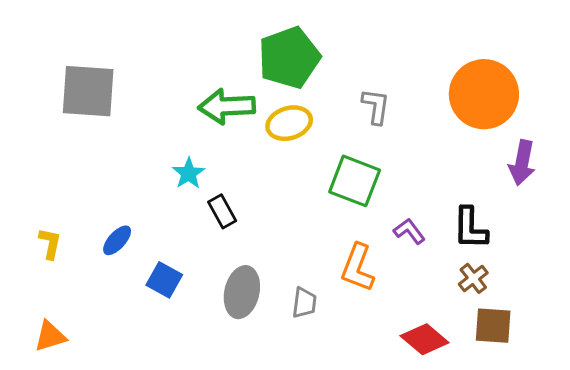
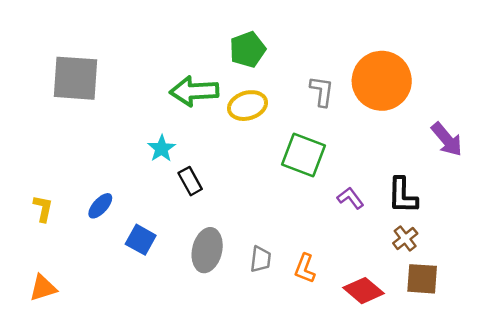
green pentagon: (289, 58) -> (248, 50), size x0.7
orange circle: (484, 94) -> (382, 81), moved
purple arrow: (522, 163) -> (447, 139), turned -51
orange L-shape: (358, 268) -> (305, 268), moved, size x0.7

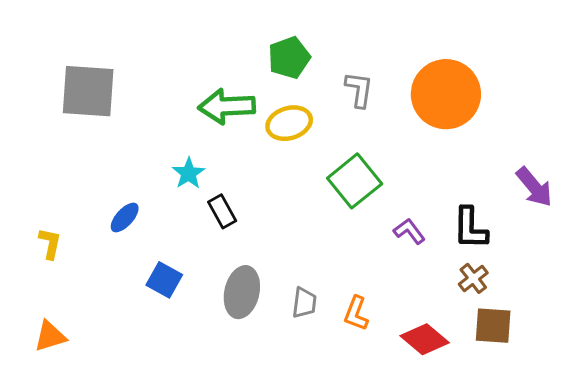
gray L-shape: (322, 91) -> (359, 90), moved
purple arrow: (447, 139) -> (534, 187), moved
green square: (304, 155) -> (355, 181), turned 30
blue ellipse: (100, 206) -> (125, 217), moved

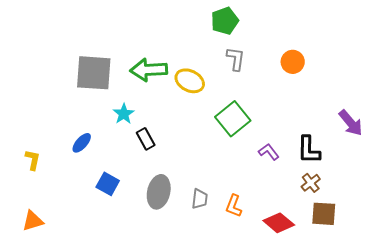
green pentagon: (289, 58) -> (225, 21), moved
gray square: (88, 91) -> (94, 73), moved
orange circle: (446, 94) -> (293, 62), size x0.5
yellow ellipse: (289, 123) -> (190, 81), turned 44

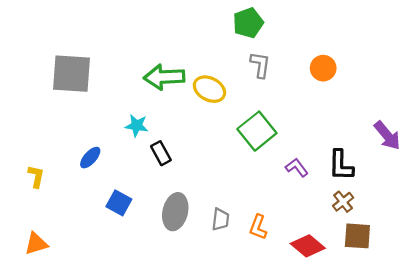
gray square: (94, 73) -> (71, 74), moved
cyan star: (124, 114) -> (137, 126), turned -30

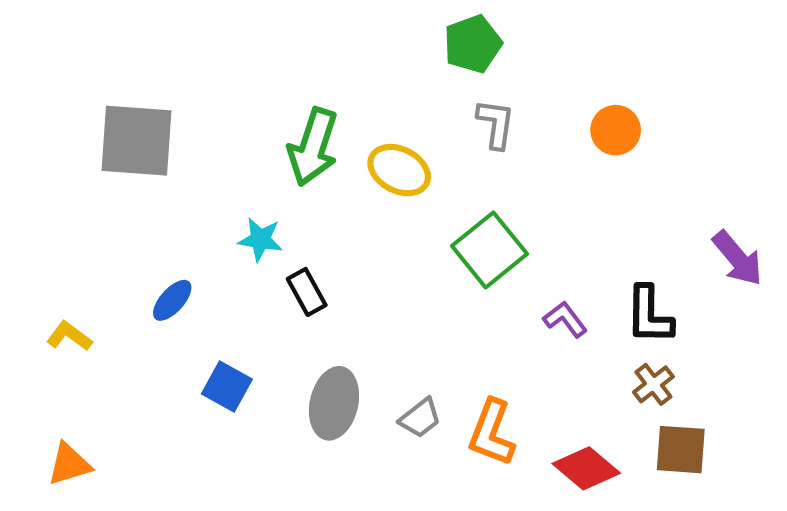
green arrow: (164, 77) -> (313, 147), turned -69
yellow L-shape: (36, 176) -> (69, 336), turned -65
gray trapezoid: (221, 219) -> (420, 418), turned 45
orange L-shape: (258, 227) -> (492, 433), size x1.4

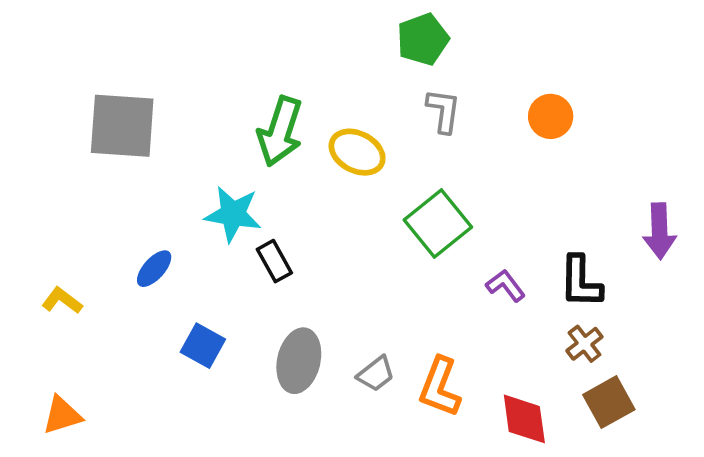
cyan star: (260, 239) -> (233, 214), size x1.4
purple arrow: (737, 258) -> (660, 231), turned 38
brown square: (681, 450) -> (609, 402), turned -33
red diamond: (586, 468) -> (524, 419), turned 42

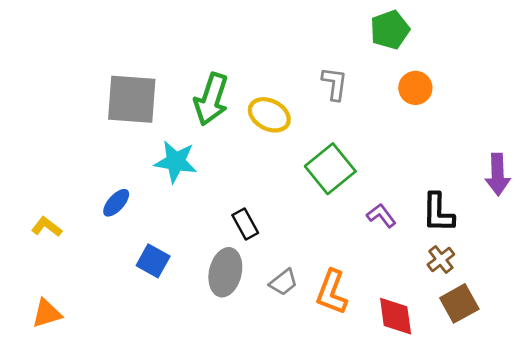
green pentagon: (423, 39) -> (390, 30), moved
gray square: (122, 126) -> (132, 99), moved
black rectangle: (274, 261) -> (245, 224), moved

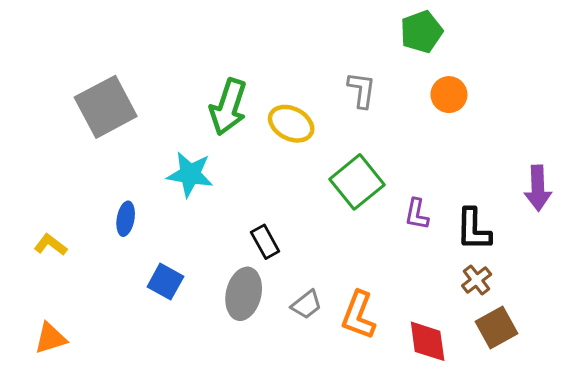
gray square: (132, 99) -> (106, 107), moved, turned -32
blue ellipse: (116, 203) -> (126, 219), turned -32
purple L-shape: (381, 216) -> (417, 214), moved, turned -132

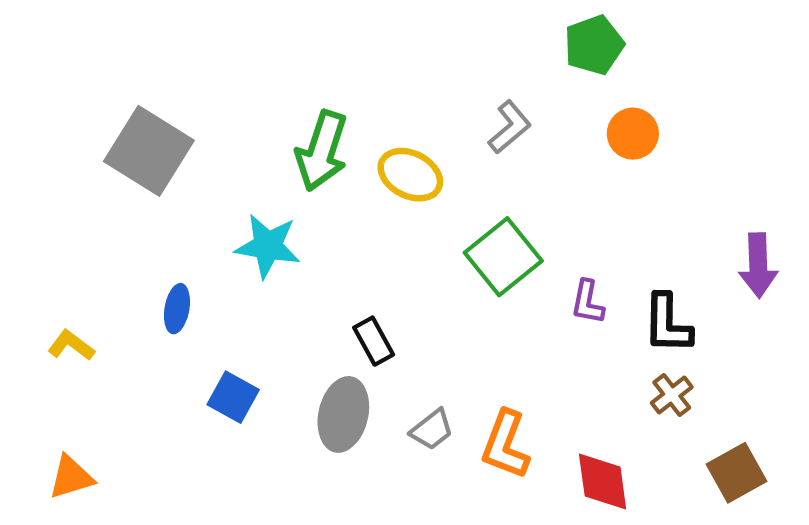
gray L-shape: (362, 90) -> (510, 127), turned 42
gray square: (106, 107) -> (149, 151), turned -30
brown square: (496, 328) -> (737, 473), moved

